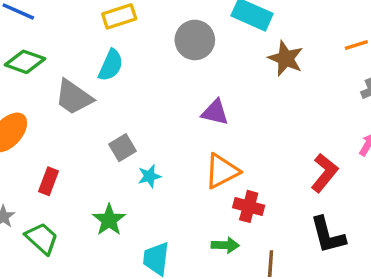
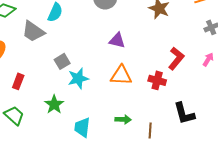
orange triangle: (222, 171) -> (121, 75), turned 30
red L-shape: (324, 173) -> (176, 58), moved
cyan star: (149, 176) -> (78, 78), size x1.5
red cross: (249, 206) -> (157, 80), moved

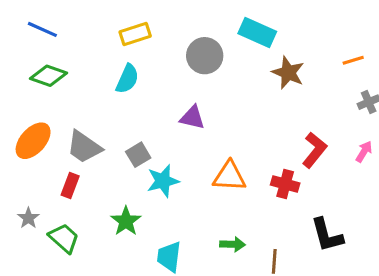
gray trapezoid: (33, 31) -> (84, 147), moved
purple triangle: (117, 40) -> (192, 118), moved

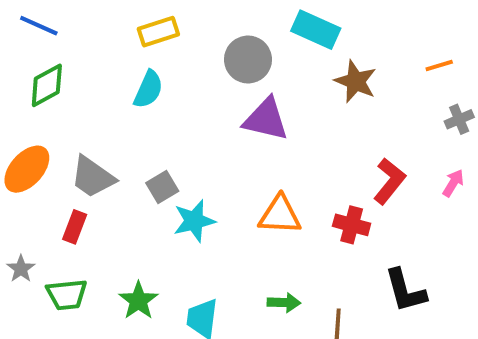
green diamond: (49, 76) -> (47, 85), turned -48
purple triangle: (192, 118) -> (266, 119), moved, size x1.4
green star: (126, 221) -> (138, 301), moved
green trapezoid: (64, 238) -> (67, 295), turned 132

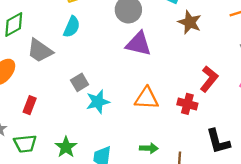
gray trapezoid: (93, 177) -> (40, 51), moved

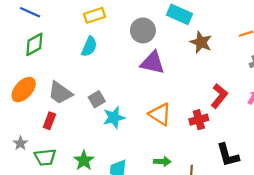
gray trapezoid: (40, 51) -> (60, 93), moved
orange triangle: (147, 98) -> (160, 114), turned 30
red cross: (187, 104) -> (199, 120), turned -30

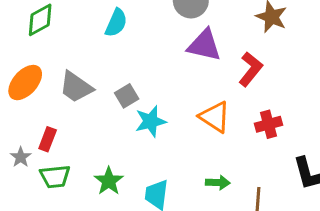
red L-shape: (219, 96) -> (251, 69), moved
red rectangle: (49, 121) -> (48, 139), moved

